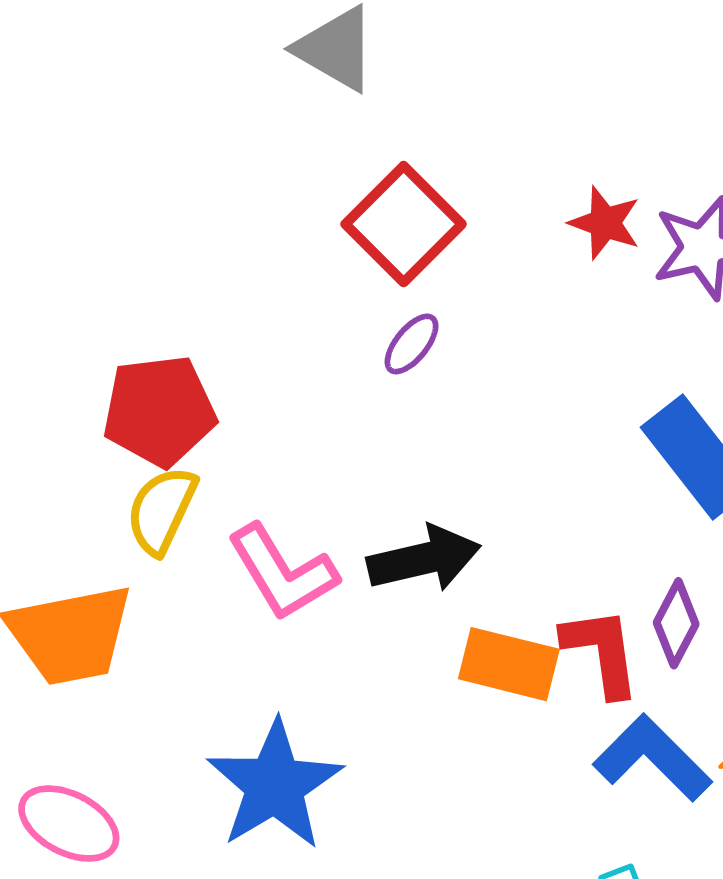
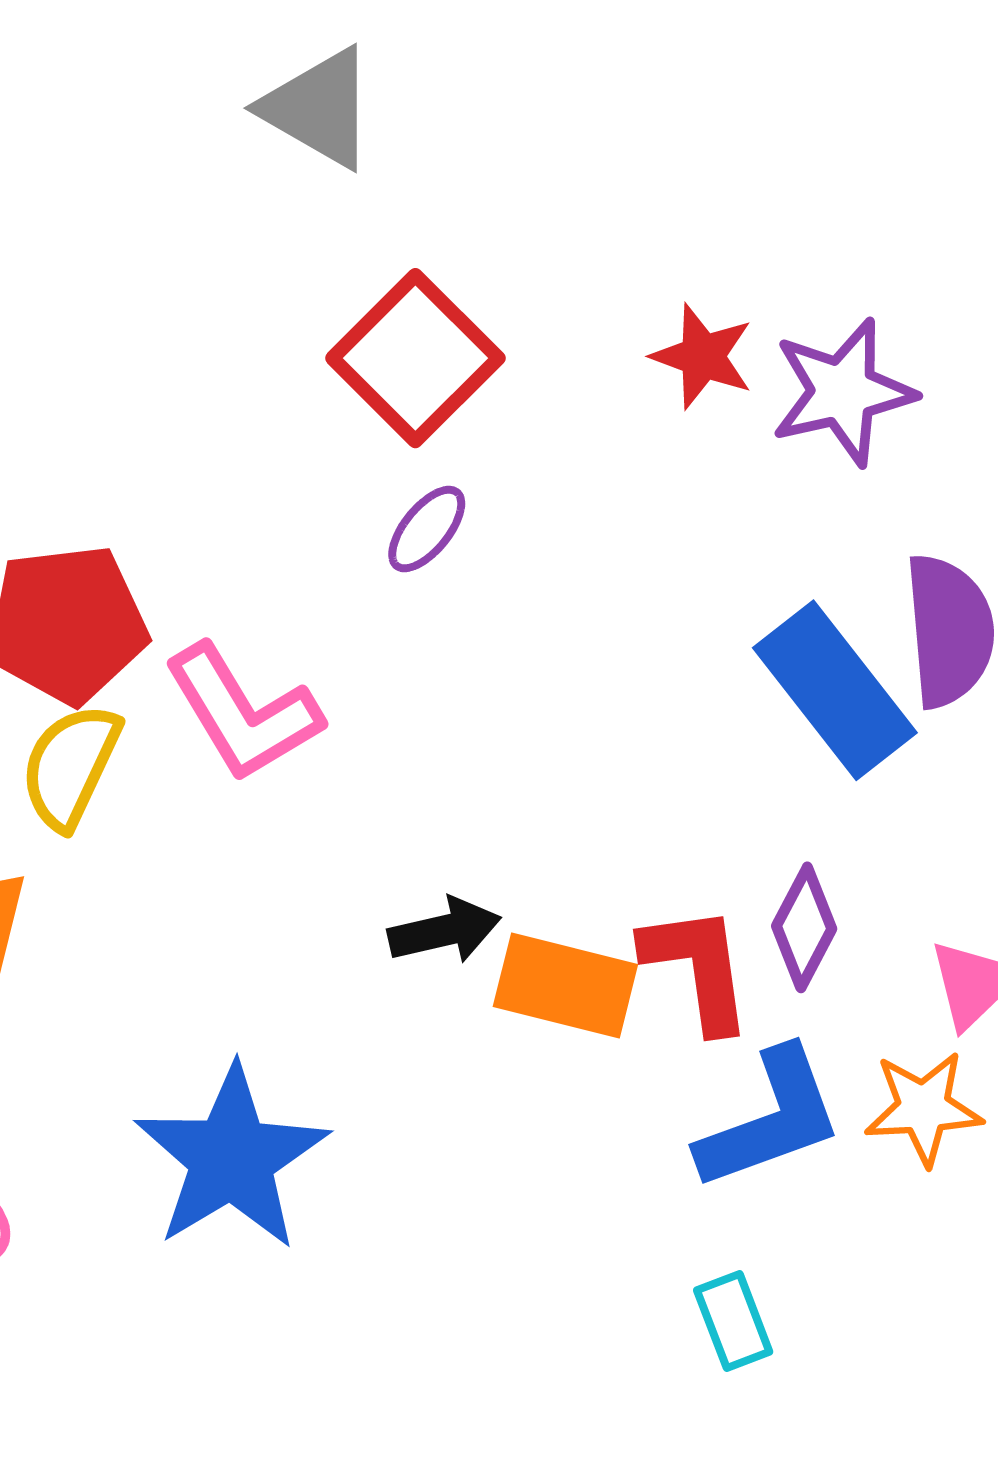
black arrow: (424, 559) -> (444, 931), moved, size x0.7
pink L-shape: (283, 572) -> (243, 713), moved
blue L-shape: (652, 758) -> (770, 1119), turned 115

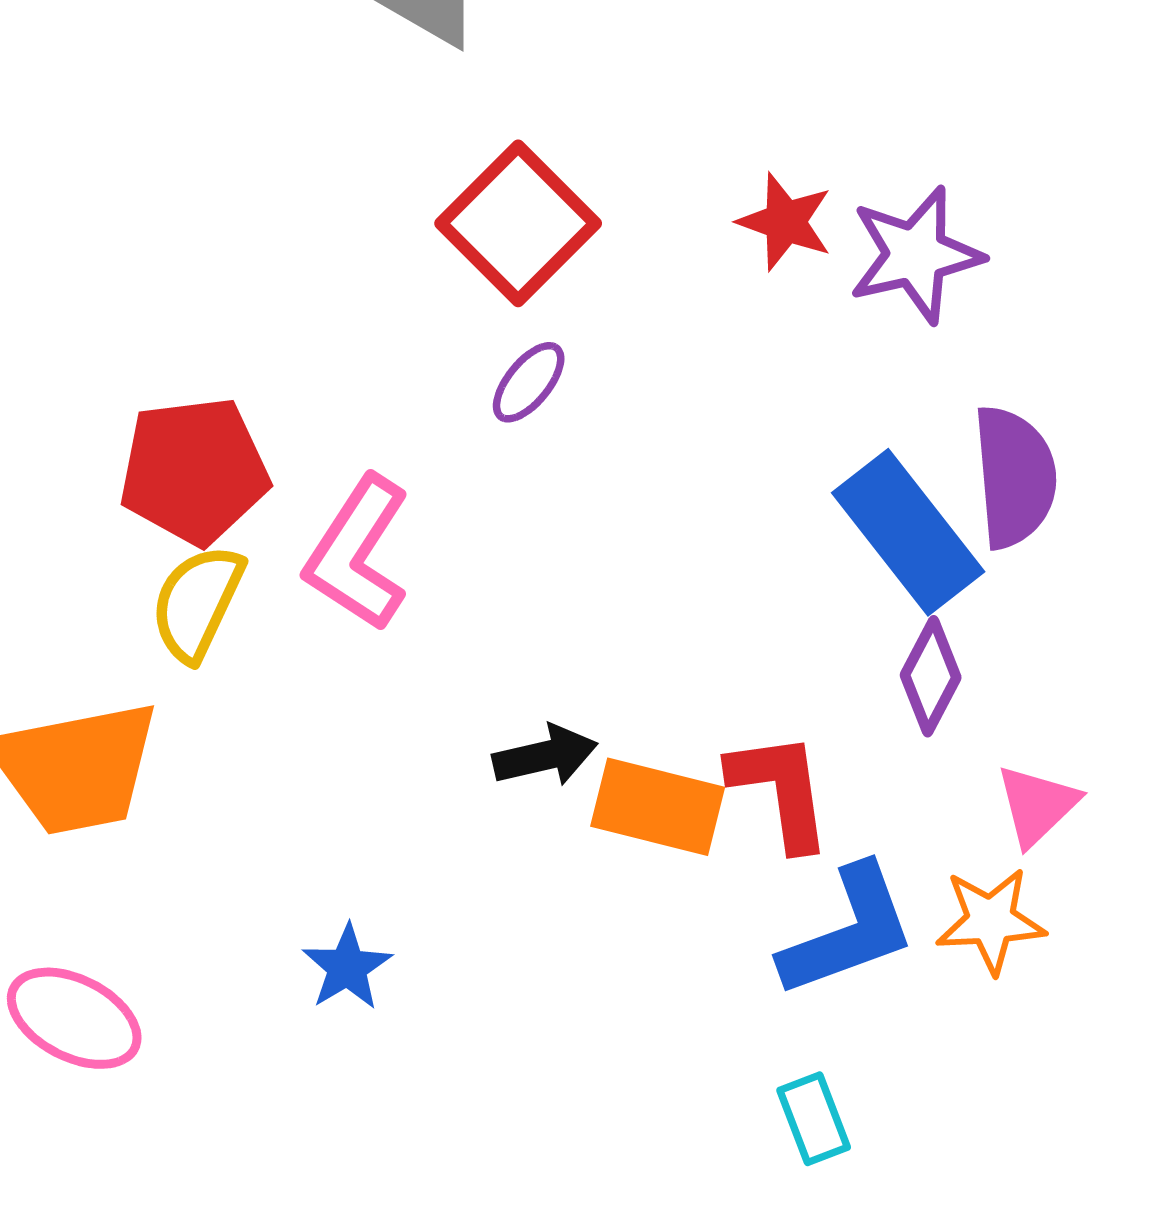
pink L-shape: (243, 713) -> (358, 553), turned 64
purple diamond: (804, 927) -> (931, 676), moved
blue star: (232, 1158) -> (347, 967), size x0.5

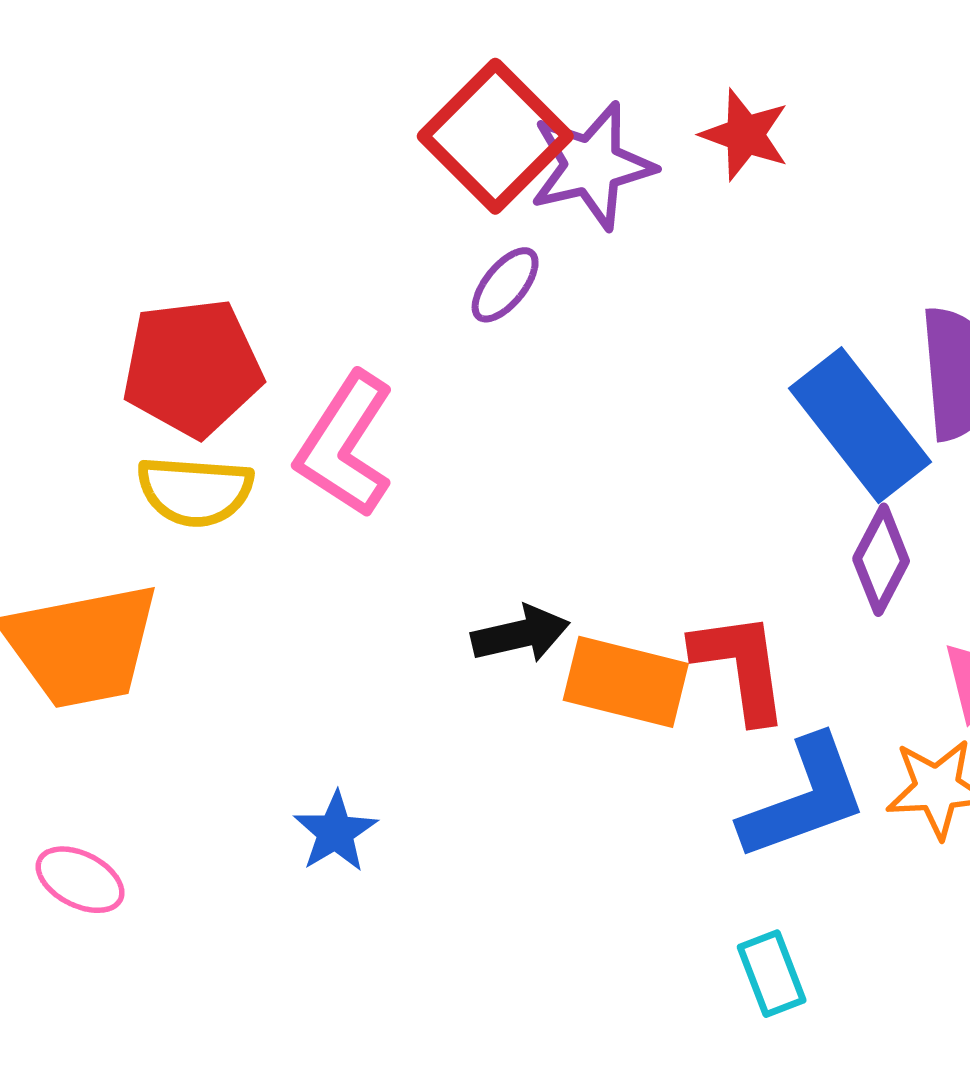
purple star: (916, 255) -> (592, 166), moved
yellow semicircle: (197, 603) -> (195, 491), turned -111
pink ellipse: (74, 1018) -> (80, 880), size x0.7

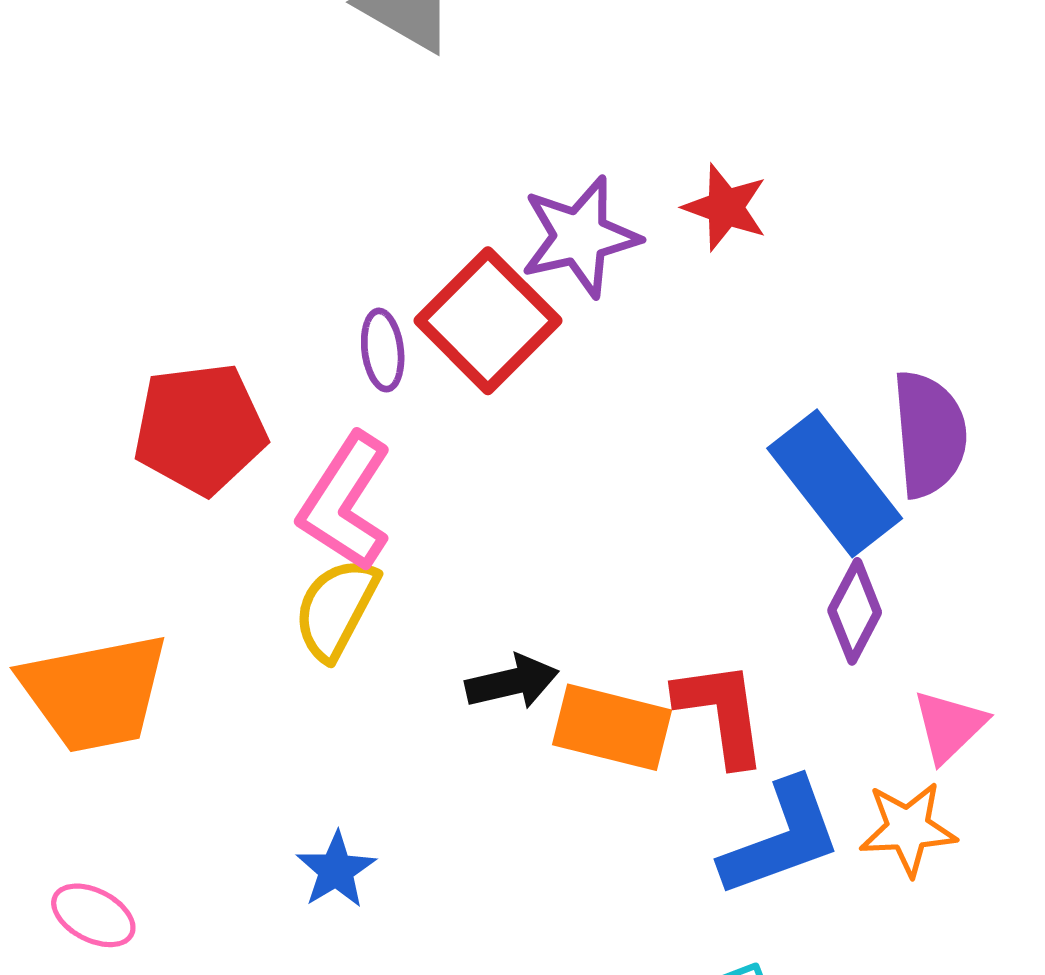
red square: (495, 136) -> (488, 321), moved
purple ellipse: (505, 285) -> (383, 350), moved, turned -46
yellow semicircle: (195, 491) -> (336, 609), moved, turned 114

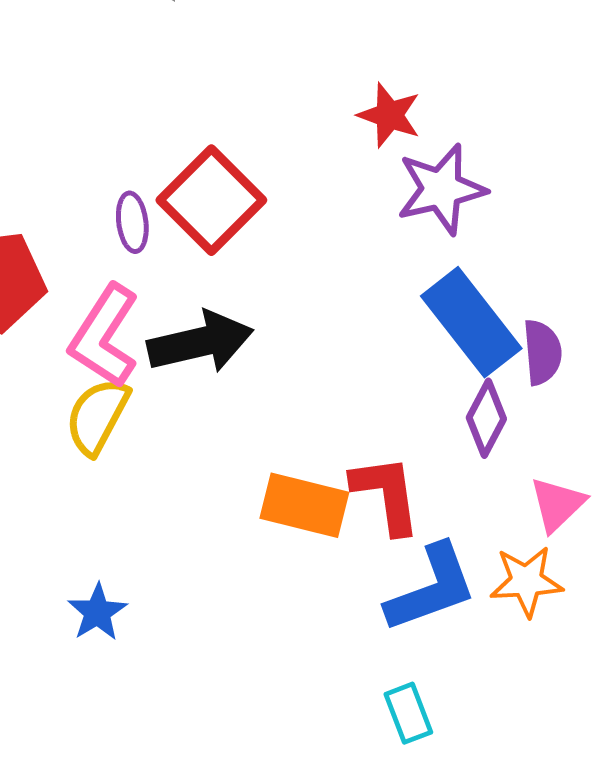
purple star: (580, 237) -> (441, 189), moved
purple semicircle: (929, 434) -> (542, 352), moved, size x0.7
black arrow: (512, 682) -> (200, 342), moved, size x1.5

